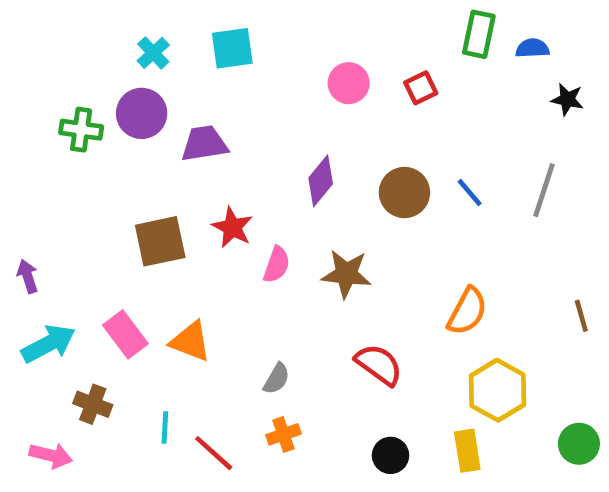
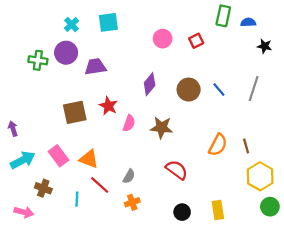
brown line: (581, 316) -> (246, 146), moved
yellow hexagon: (498, 390) -> (260, 176), moved
red line: (214, 453) -> (100, 185), moved

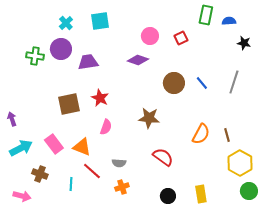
purple diamond: (150, 84) -> (138, 60), moved, turned 70
pink semicircle: (129, 123) -> (106, 127), moved
gray semicircle: (129, 176) -> (119, 163), turned 64

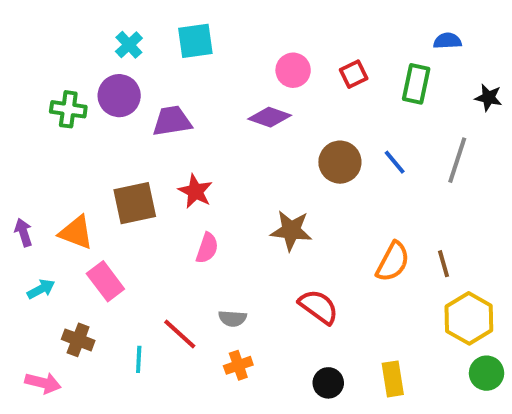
green rectangle: (206, 15) -> (416, 84), moved
black star: (244, 43) -> (488, 98), moved
orange triangle: (82, 147) -> (76, 232), moved
cyan arrow: (21, 148) -> (41, 289), size x0.6

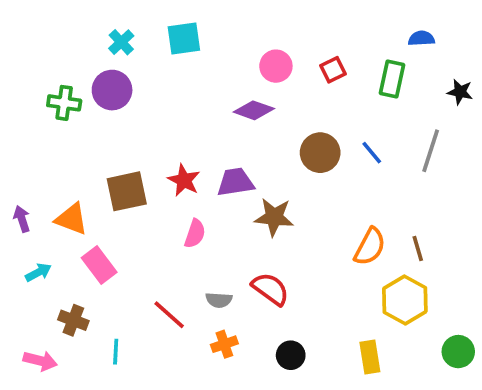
purple trapezoid: (172, 121) -> (235, 182), moved
red semicircle: (318, 307) -> (270, 289), moved
yellow hexagon: (469, 318) -> (405, 300), moved
cyan line: (139, 359) -> (116, 352), moved
black circle: (328, 383) -> (291, 355), moved

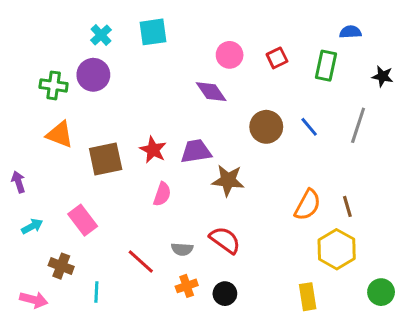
purple diamond: (254, 110) -> (211, 92), turned 36
orange triangle: (72, 219) -> (60, 134), moved
black circle: (291, 355) -> (225, 294), moved

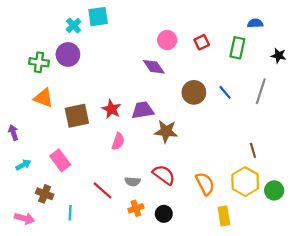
cyan square: (153, 32) -> (98, 17), moved
orange semicircle: (308, 205) -> (205, 184), moved, turned -55
green circle: (381, 292) -> (274, 190), moved

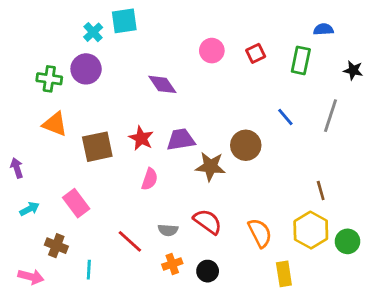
purple diamond: (154, 67) -> (162, 84), moved
brown circle: (194, 92) -> (246, 145), moved

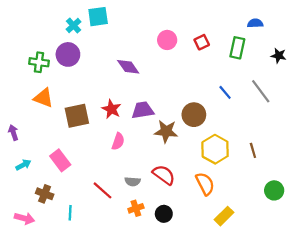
gray line: (331, 116) -> (261, 91), turned -55
yellow hexagon: (311, 230) -> (215, 149), moved
yellow rectangle: (284, 274) -> (224, 216), turned 54

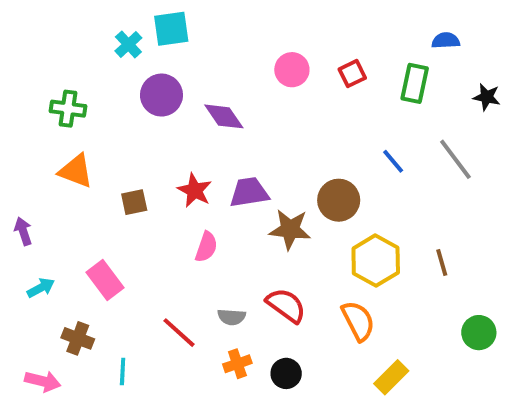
purple circle: (68, 54) -> (161, 95), moved
brown square: (77, 116) -> (134, 202), size x0.6

